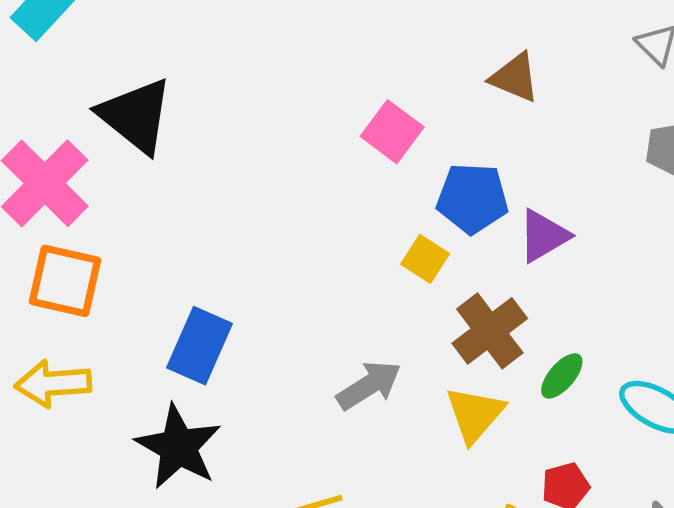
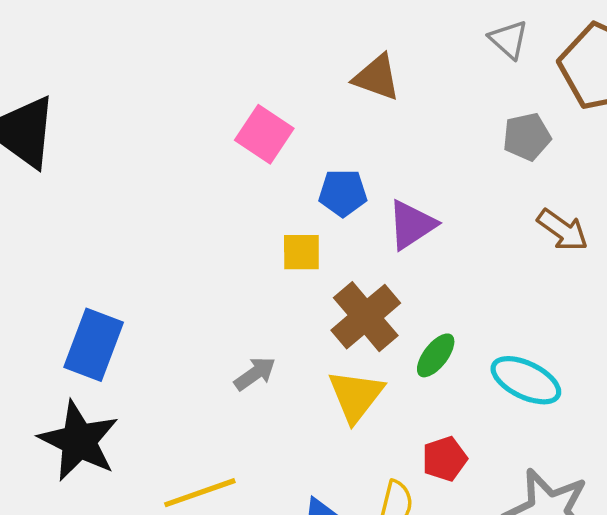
blue pentagon: (472, 198) -> (343, 193), size x0.7
yellow square: (425, 259) -> (301, 252), turned -30
gray arrow: (369, 385) -> (255, 374), size x0.7

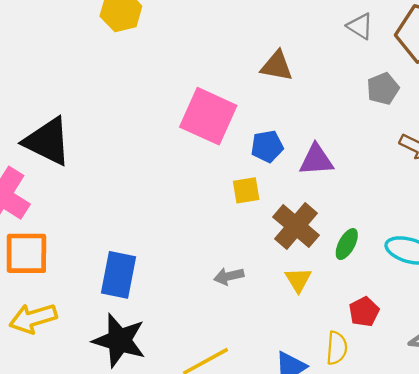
pink square: (264, 134) -> (208, 116), size x1.5
purple triangle: (412, 225) -> (316, 160), turned 39
gray arrow: (255, 374) -> (229, 276), turned -148
yellow triangle: (356, 396) -> (298, 280), size x0.7

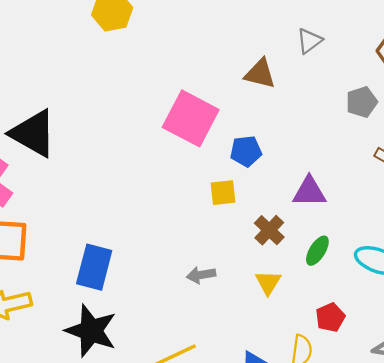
gray triangle: (360, 26) -> (309, 41), moved, turned 48
purple triangle: (316, 160) -> (309, 192), moved
brown cross: (296, 226) -> (269, 230), size x0.7

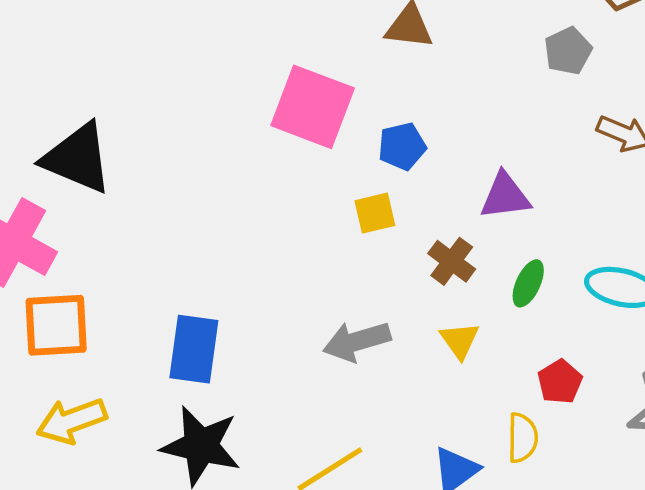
gray arrow: (201, 275) -> (357, 341), size x1.5

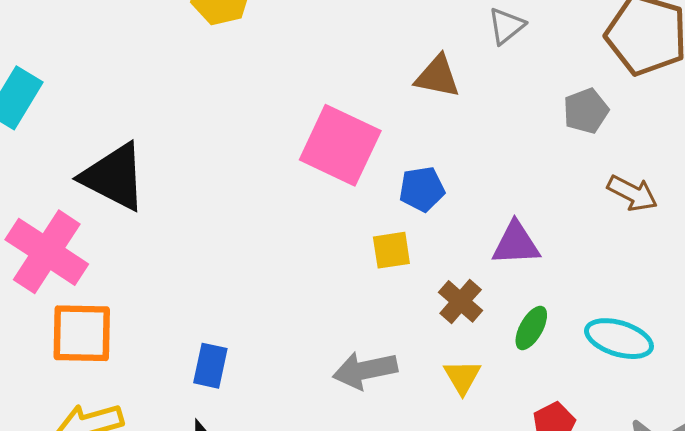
blue rectangle: (194, 349) -> (210, 366), size x0.7

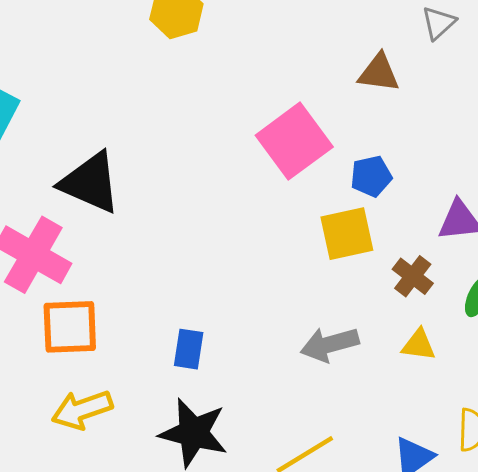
pink square: (340, 145) -> (294, 141), turned 32
yellow square: (391, 250) -> (347, 234), size x1.5
yellow triangle: (462, 377) -> (419, 345), turned -48

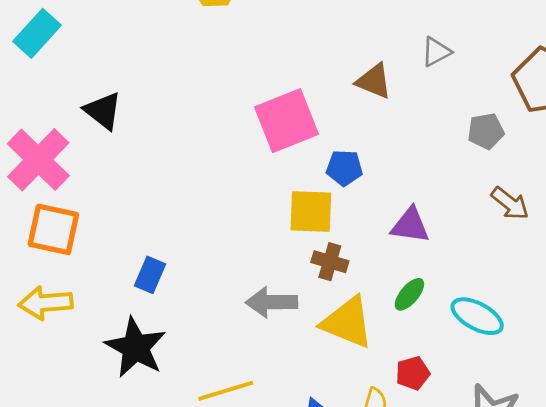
black triangle: (90, 183) -> (103, 111), size x0.7
brown cross: (413, 276) -> (330, 262), moved, turned -36
yellow triangle: (419, 345) -> (347, 322), size x1.8

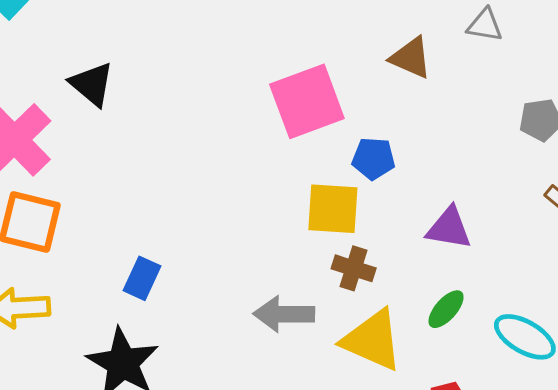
gray triangle: (436, 52) -> (485, 25), turned 36

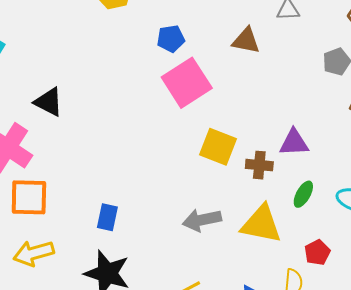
blue pentagon: (373, 159) -> (171, 39), moved
yellow square: (333, 209) -> (218, 147), turned 30
brown cross: (354, 268) -> (259, 165), moved

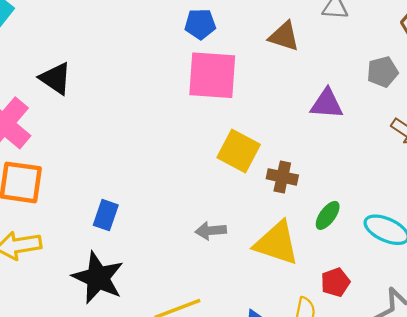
pink square: (187, 83) -> (212, 75), turned 30
purple triangle: (294, 143) -> (327, 104), moved
gray arrow: (202, 220) -> (211, 231), size x0.7

